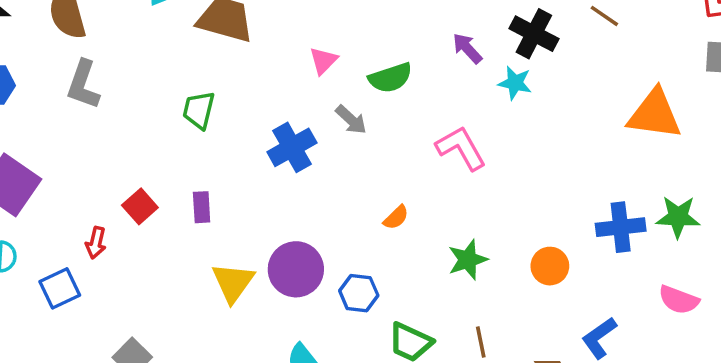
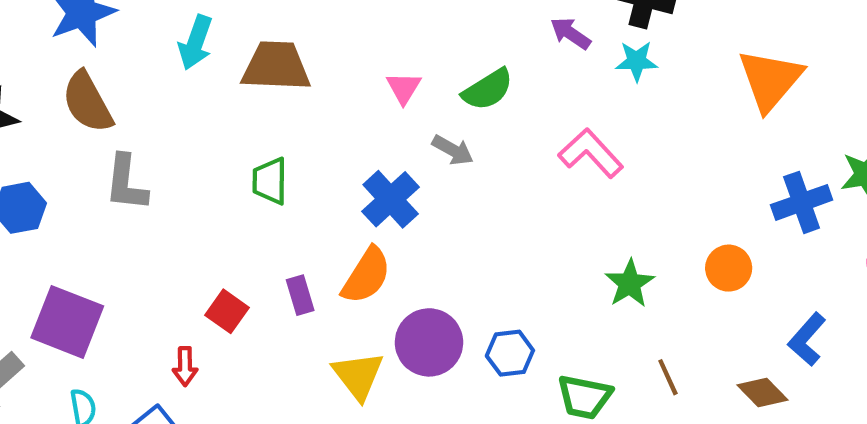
orange triangle: (655, 114) -> (770, 80), moved, turned -44
orange semicircle: (396, 217) -> (366, 276), moved, size x1.8

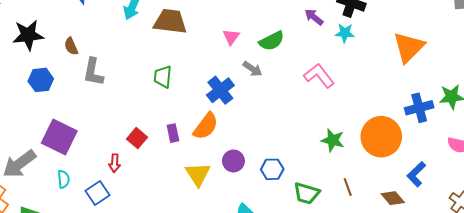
brown semicircle: (87, 102) -> (71, 46), moved, size x0.6
orange circle: (729, 268) -> (381, 137), size x1.8
green star: (630, 283) -> (333, 140), turned -30
purple circle: (429, 342) -> (233, 161), size x0.7

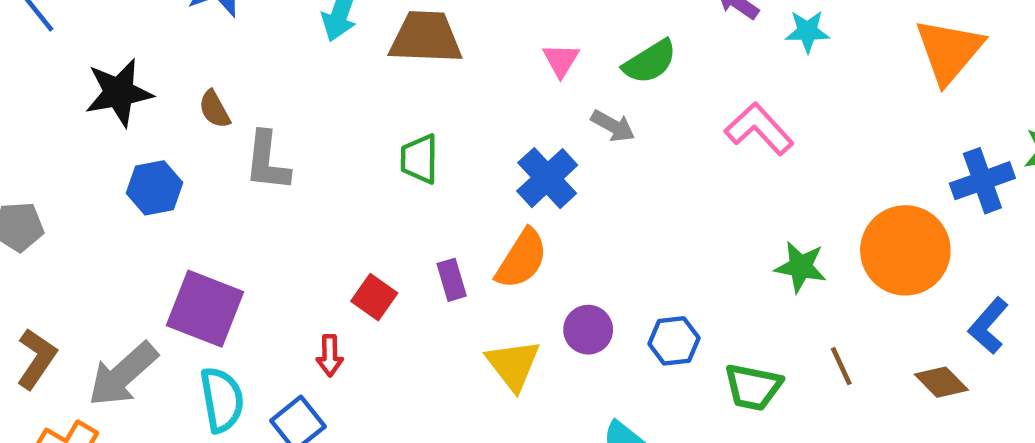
cyan semicircle: (64, 179) -> (222, 400), size x1.6

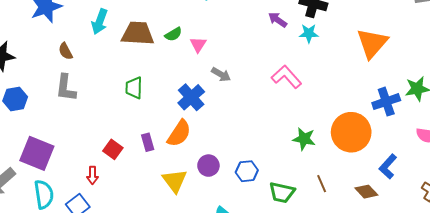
green semicircle: (650, 62) -> (173, 34), moved, size x0.7
brown semicircle: (214, 109) -> (65, 51), moved

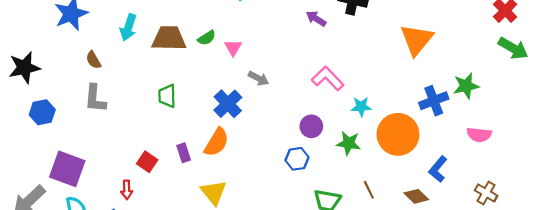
cyan star: (309, 33) -> (361, 107), moved
purple circle: (208, 166) -> (311, 126), moved
blue hexagon: (247, 171) -> (297, 159), moved

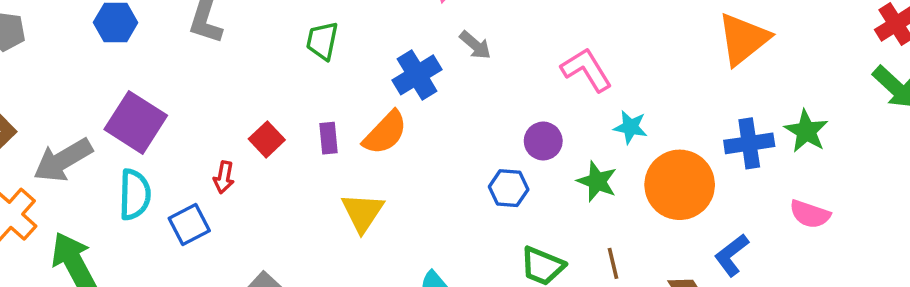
green star: (466, 86) -> (806, 131), turned 30

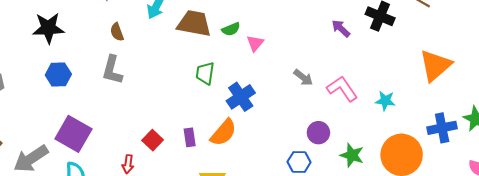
green trapezoid: (322, 41) -> (205, 73), moved
gray arrow: (475, 45) -> (303, 78), moved
cyan star: (630, 127) -> (385, 101), moved

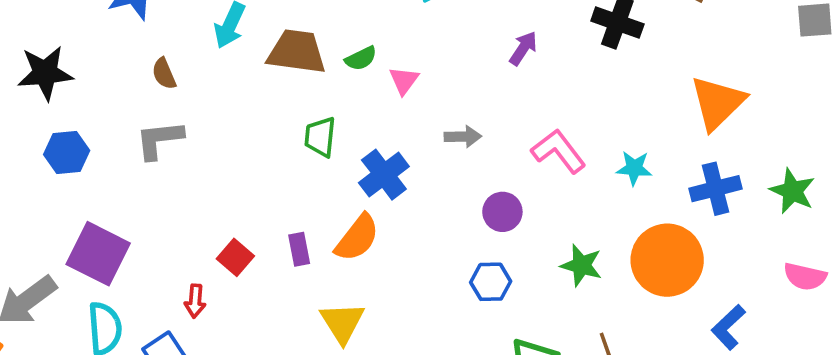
purple arrow: (341, 28) -> (523, 48), moved, turned 84
gray L-shape: (112, 70) -> (159, 140), turned 72
gray arrow: (303, 78) -> (463, 137), moved, turned -36
blue cross: (442, 128) -> (716, 189), moved
purple circle: (318, 133) -> (502, 212), moved

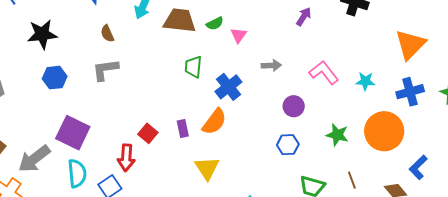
red arrow: (195, 301) -> (126, 158), size x1.5

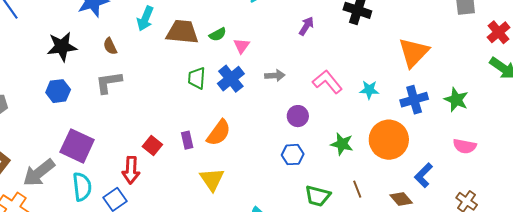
black star: (42, 34) -> (62, 47), moved
blue cross: (228, 87) -> (231, 79), moved

